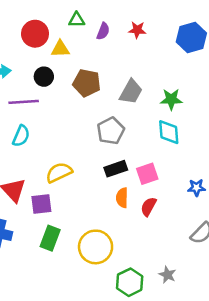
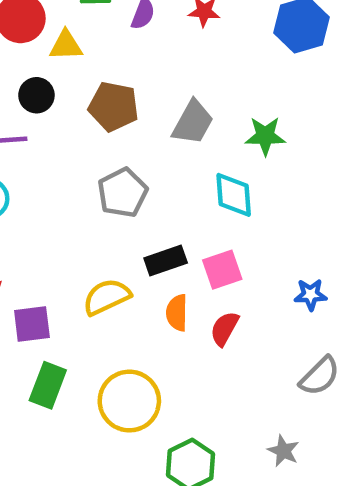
gray pentagon: (111, 131) -> (123, 193), moved
cyan diamond: (169, 132) -> (234, 195), moved
yellow semicircle: (59, 172) -> (107, 297), moved
gray star: (167, 275) -> (283, 451), moved

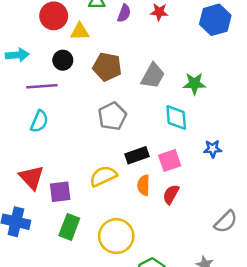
blue star: (311, 295) -> (213, 149), moved

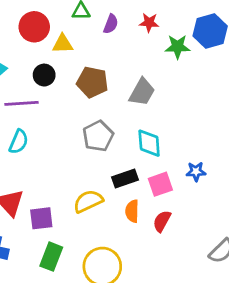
green star: (194, 84) -> (177, 47), moved
cyan diamond: (176, 117) -> (149, 143), moved
blue star: (213, 149) -> (196, 171), moved

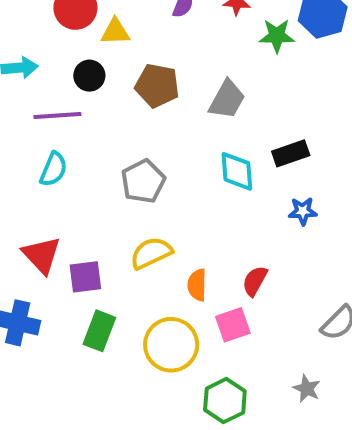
gray pentagon: (98, 136) -> (143, 181), moved
black rectangle: (125, 179) -> (291, 153), moved
pink square: (160, 184) -> (233, 325), moved
orange semicircle: (132, 211) -> (197, 285), moved

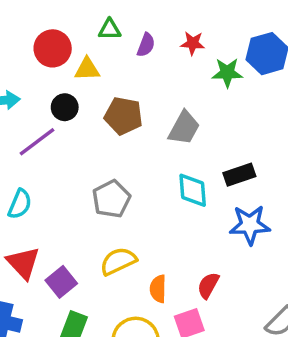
purple line: (57, 115) -> (37, 142), turned -33
cyan semicircle: (53, 169) -> (20, 204), moved
blue star: (303, 211) -> (250, 225), size x1.6
purple square: (85, 277) -> (61, 282), turned -32

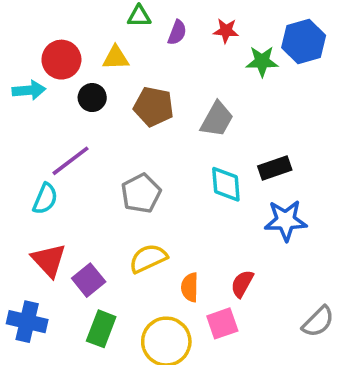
red circle: (53, 48) -> (61, 60), moved
purple line: (37, 142) -> (70, 161), moved

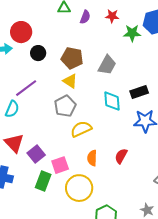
yellow triangle: (116, 58) -> (70, 81), moved, turned 35
yellow semicircle: (148, 258) -> (81, 129), moved
pink square: (222, 323) -> (60, 165), moved

